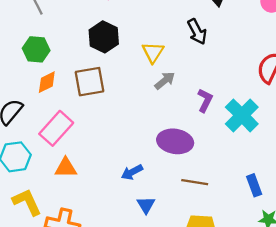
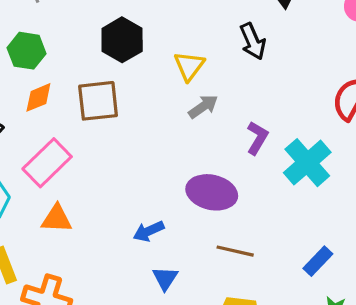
blue rectangle: (254, 185) -> (318, 261), turned 60

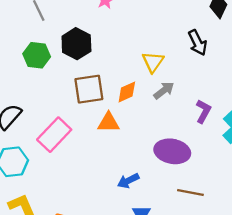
black hexagon: (122, 40) -> (76, 44), moved
orange diamond: (38, 97) -> (127, 92), moved
orange triangle: (57, 219) -> (109, 123), moved

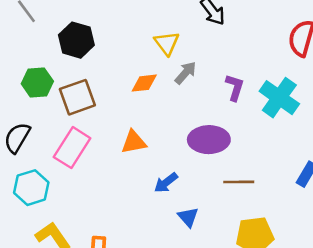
green hexagon: (37, 55) -> (37, 82), moved
brown square: (89, 89) -> (77, 97), moved
orange diamond: (127, 92) -> (144, 83), turned 30
orange triangle: (109, 123) -> (134, 142), moved

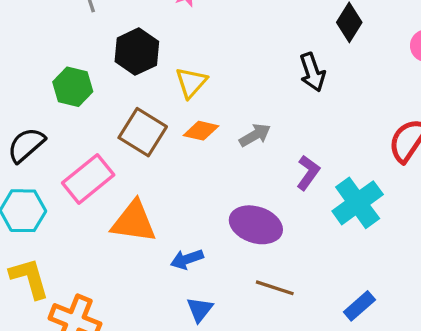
yellow triangle: (167, 43) -> (191, 83), moved
brown square: (77, 97) -> (143, 132), moved, turned 33
orange triangle: (134, 142) -> (134, 222), moved, size x1.4

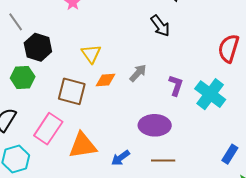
black hexagon: (137, 52) -> (38, 47), moved
brown line: (275, 288) -> (163, 161), moved

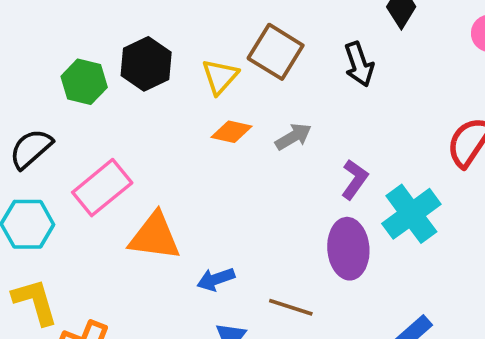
black hexagon: (38, 47) -> (146, 64), moved
brown square: (72, 91) -> (276, 52), moved
purple ellipse: (155, 125) -> (348, 249), moved, turned 68

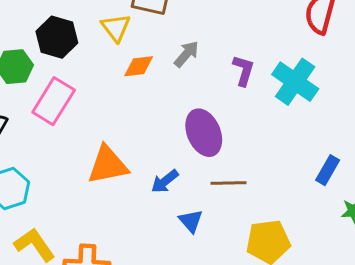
pink rectangle: (102, 188) -> (54, 101), moved
purple ellipse: (348, 249) -> (204, 133), moved

